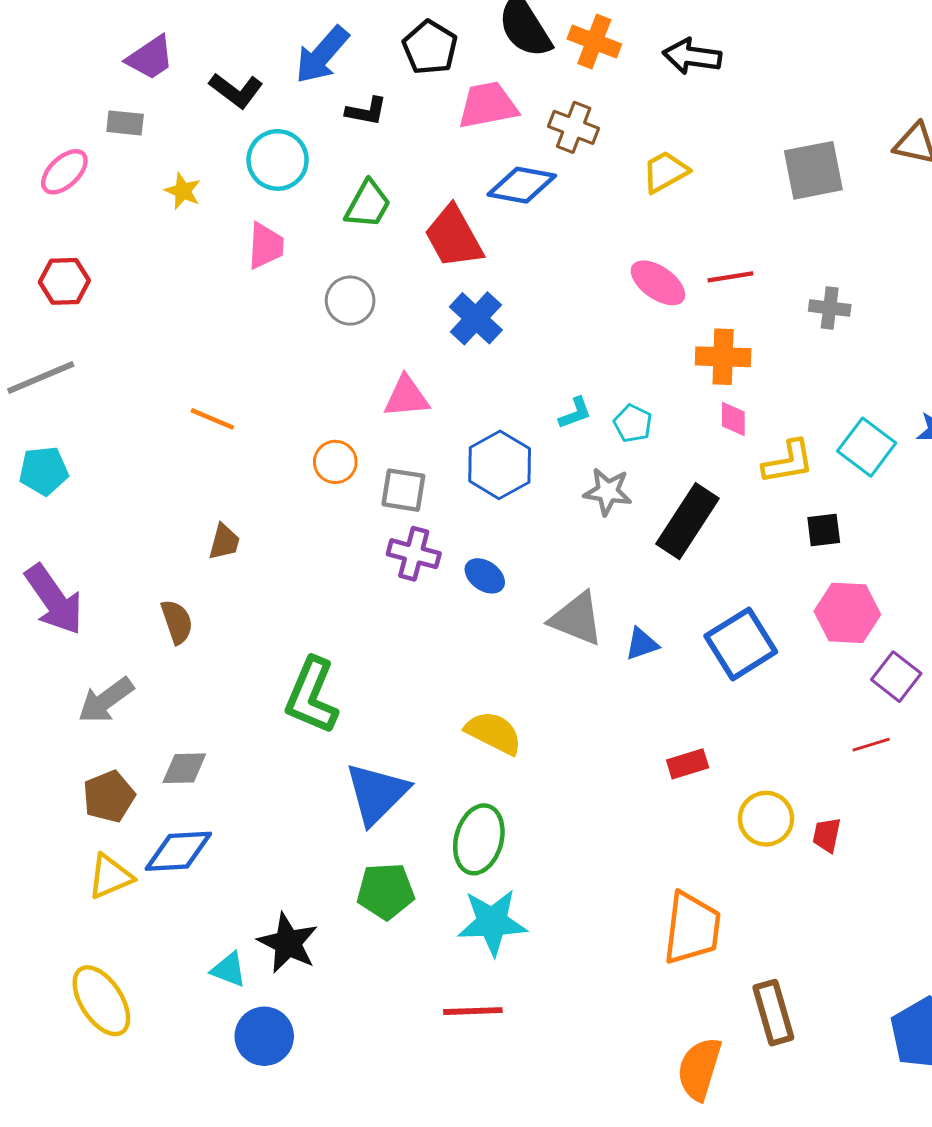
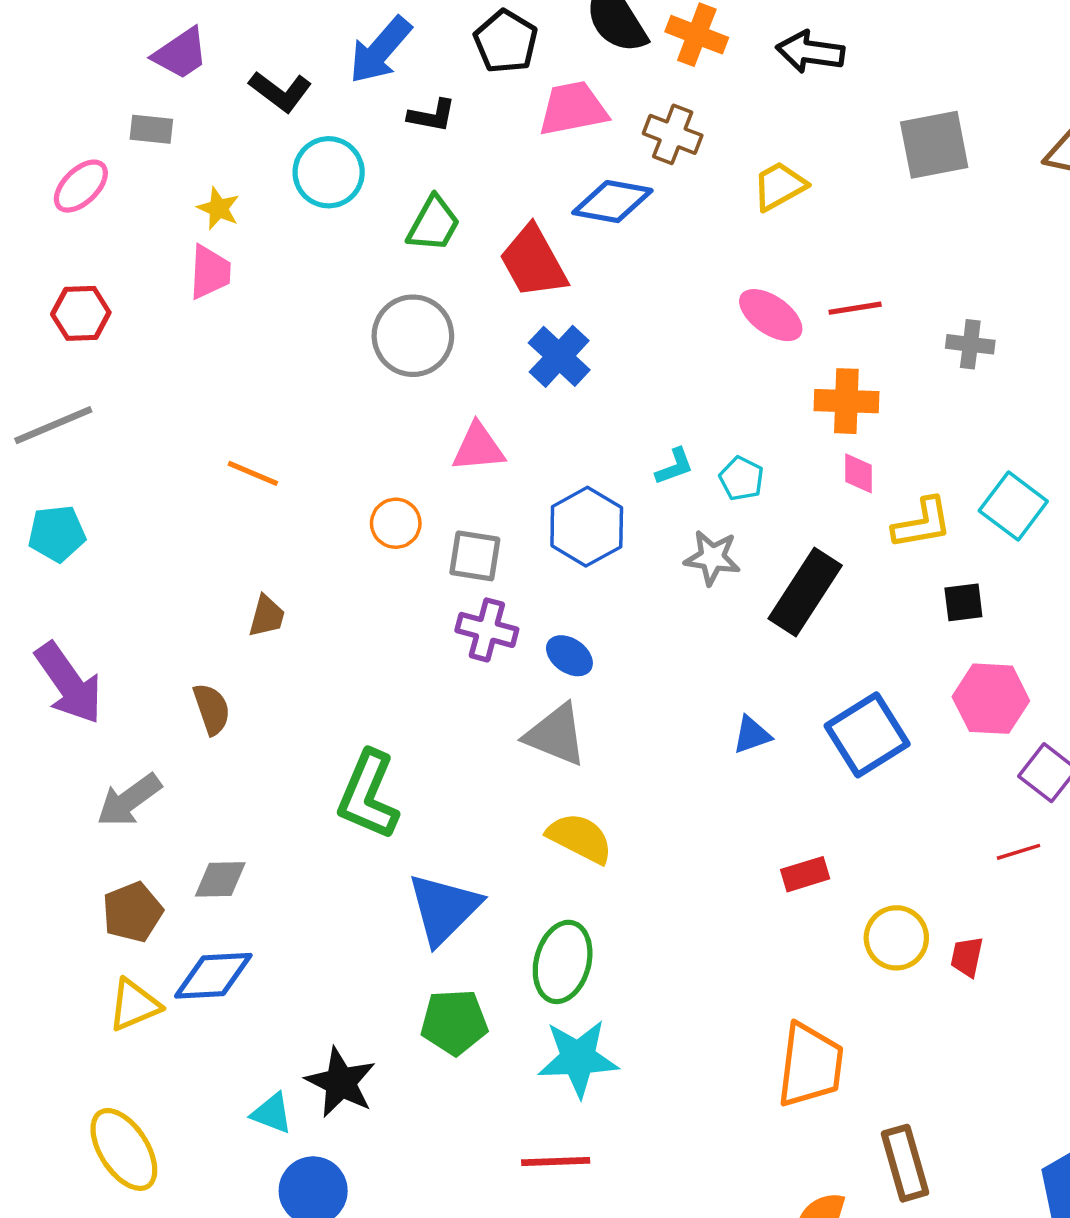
gray square: (813, 170) -> (934, 145), moved
pink trapezoid: (266, 246) -> (210, 272), moved
gray circle: (350, 301) -> (413, 336), size x1.4
gray triangle: (577, 619) -> (556, 735), moved

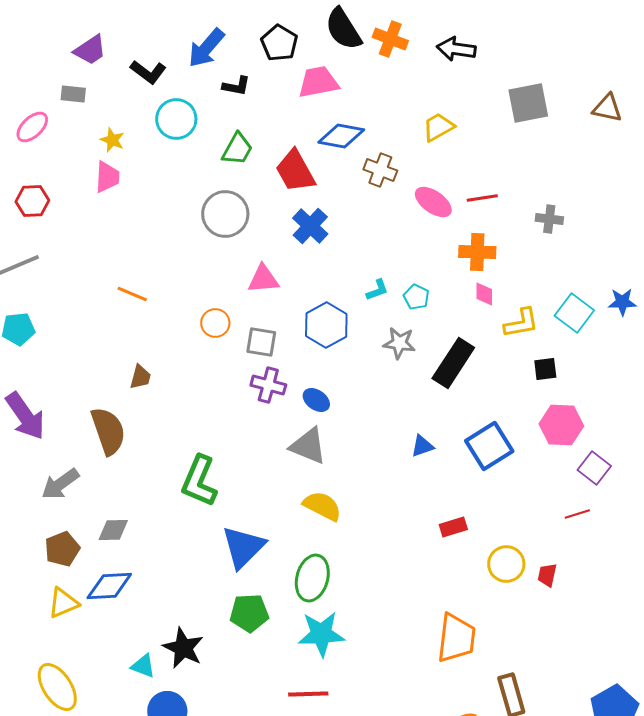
brown cross: (673, 134) -> (380, 170), moved
brown semicircle: (212, 709) -> (108, 431), size x1.6

